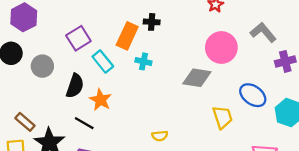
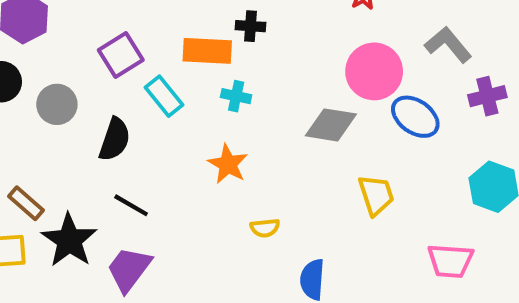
orange rectangle: (127, 36) -> (207, 51), turned 68
blue ellipse: (253, 95) -> (415, 117), moved
orange star: (100, 100) -> (228, 164), moved

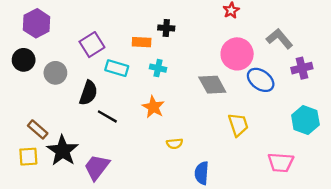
orange rectangle: (207, 51) -> (142, 42), size x0.7
cyan rectangle: (164, 96) -> (117, 68), turned -35
gray diamond: (331, 125) -> (212, 85), turned 52
black line: (131, 205) -> (107, 116), moved

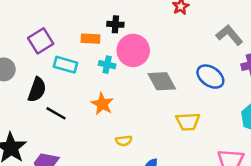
pink circle: (237, 54) -> (133, 50), moved
yellow trapezoid: (238, 125) -> (188, 122), turned 105

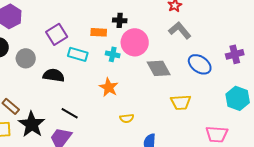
gray L-shape: (229, 35) -> (180, 30), moved
black semicircle: (37, 90) -> (54, 75), turned -100
black line: (56, 113) -> (70, 113), moved

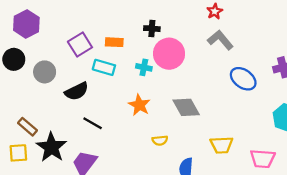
orange rectangle: (99, 32) -> (114, 42), moved
gray diamond: (159, 68) -> (186, 107), moved
black semicircle: (54, 75) -> (77, 91), turned 145
yellow trapezoid: (181, 102) -> (222, 145), moved
black line: (70, 113) -> (93, 123), moved

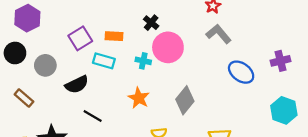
black cross: (152, 29) -> (151, 23), turned 35
gray diamond: (186, 107) -> (185, 100), turned 68
brown rectangle: (27, 127) -> (24, 98), moved

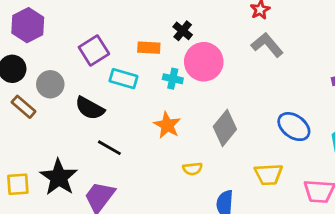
orange rectangle: (114, 36) -> (149, 48), moved
blue ellipse: (241, 72) -> (294, 127), moved
black semicircle: (77, 84) -> (90, 108), turned 55
brown rectangle: (24, 98) -> (24, 107), moved

